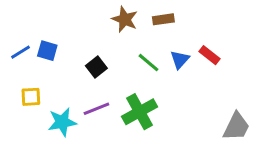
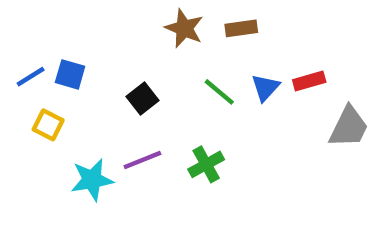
red rectangle: (210, 55) -> (309, 81), turned -54
yellow square: (31, 97) -> (48, 125), moved, turned 30
green cross: (140, 112) -> (206, 164), size x0.7
gray trapezoid: (236, 127) -> (349, 127), moved

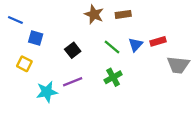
blue line: (31, 77) -> (15, 20), moved, turned 56
gray trapezoid: (349, 127) -> (178, 65), turned 70
green cross: (206, 164) -> (113, 77), moved

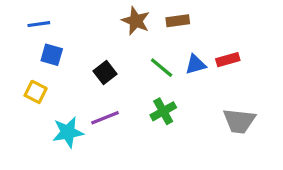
blue line: (15, 20) -> (39, 24), moved, turned -32
blue triangle: (136, 45) -> (196, 64), turned 32
gray trapezoid: (178, 65) -> (239, 121), moved

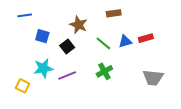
brown star: (136, 21) -> (79, 25), moved
blue square: (52, 55) -> (42, 36), moved
yellow square: (36, 92) -> (23, 86), moved
cyan star: (68, 132) -> (43, 68), moved

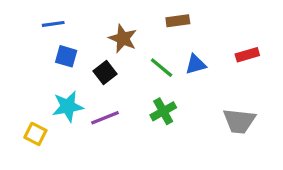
blue line: (25, 15) -> (53, 24), moved
red rectangle: (146, 38) -> (247, 55), moved

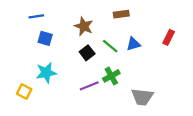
red rectangle: (247, 55) -> (169, 37), turned -48
black square: (105, 72) -> (87, 53), moved
purple line: (105, 118) -> (89, 86), moved
gray trapezoid: (239, 121) -> (142, 97), moved

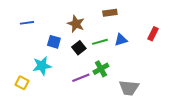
blue line: (36, 16) -> (27, 23), moved
blue square: (45, 38) -> (54, 42), moved
green line: (110, 46) -> (100, 42), turned -56

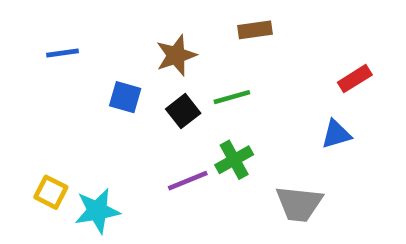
brown star: (76, 24) -> (176, 55), turned 30
red rectangle: (153, 34) -> (355, 79), turned 32
blue triangle: (121, 40) -> (336, 134), moved
cyan star: (42, 66) -> (97, 211), moved

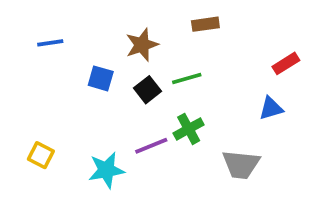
cyan star: (97, 211) -> (106, 170), moved

